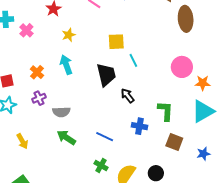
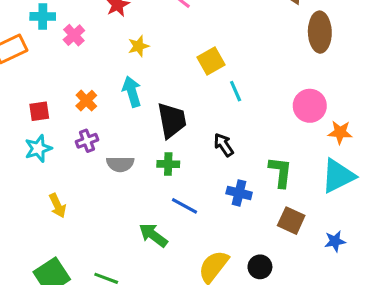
yellow square: (116, 42) -> (211, 61), turned -30
black trapezoid: (106, 75) -> (172, 120), moved
green arrow: (66, 137) -> (153, 235), moved
green cross: (101, 165) -> (168, 164), moved, turned -32

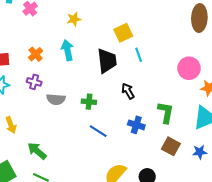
black trapezoid: (172, 120) -> (107, 61), moved
purple cross: (87, 141) -> (34, 82), turned 32
green arrow: (153, 235) -> (37, 151), moved
blue star: (335, 241) -> (200, 152), moved

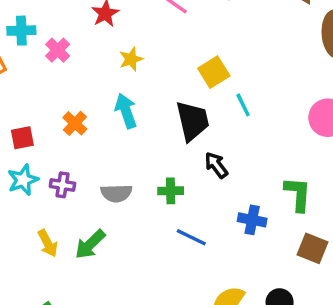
purple cross: (34, 82) -> (62, 185), moved
black arrow: (128, 91) -> (216, 165), moved
green arrow: (37, 151) -> (90, 244), moved, turned -78

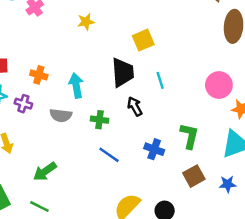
cyan line: (243, 105) -> (160, 80), moved
cyan arrow: (126, 111) -> (76, 86), moved
orange cross: (75, 123) -> (39, 75), moved, turned -36
green arrow: (90, 244) -> (45, 171), moved
brown square: (312, 248) -> (194, 176), turned 30

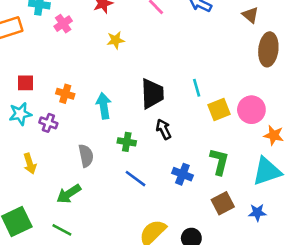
yellow square: (143, 40) -> (219, 110), moved
cyan line: (160, 80) -> (197, 88), moved
gray semicircle: (61, 115) -> (86, 156), moved, turned -110

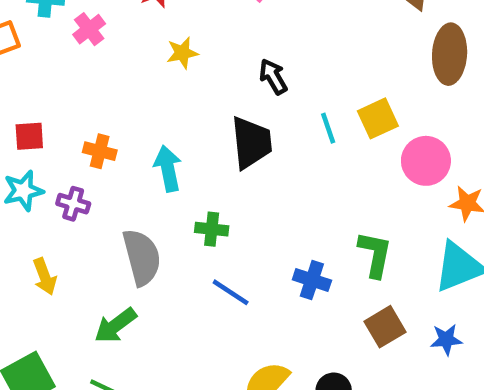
yellow square: (219, 110) -> (378, 118), moved
black arrow: (164, 129) -> (273, 77), moved
gray semicircle: (86, 156) -> (142, 257), size x1.4

